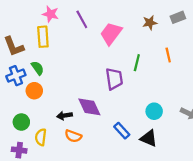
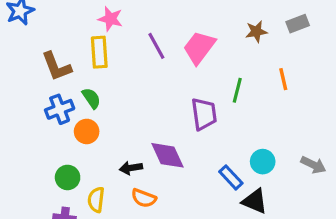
purple line: (82, 19) -> (156, 46), moved
blue rectangle: (122, 131) -> (231, 177), moved

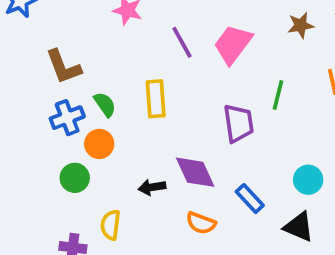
yellow rectangle: (99, 52) -> (156, 99), moved
green circle: (68, 177) -> (75, 178), moved
blue rectangle: (231, 177) -> (250, 199), moved
orange semicircle: (144, 198) -> (201, 223), moved

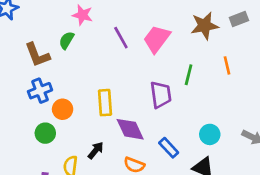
brown star: (301, 25) -> (204, 26), size x1.5
yellow rectangle: (156, 99) -> (105, 103), moved
green semicircle: (105, 104) -> (67, 40), moved, turned -114
black arrow: (152, 187) -> (96, 150), moved, turned 138

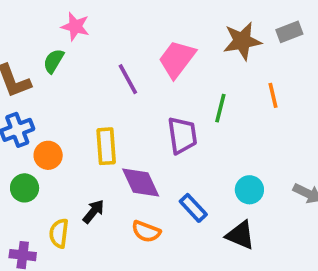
purple line: (121, 38) -> (128, 79), moved

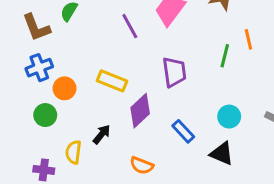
green line: (220, 108) -> (225, 56), moved
yellow rectangle: (106, 146) -> (112, 81), turned -64
purple diamond: (141, 183) -> (140, 111), turned 72
orange semicircle: (146, 231) -> (142, 165), moved

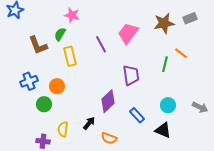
orange line: (248, 39) -> (181, 53), turned -40
blue cross: (39, 68) -> (29, 81), moved
yellow rectangle: (112, 81) -> (70, 56), moved, turned 54
black arrow: (102, 134) -> (89, 123), moved

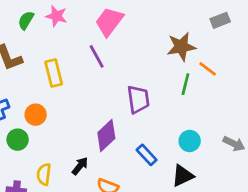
brown star: (164, 23) -> (181, 47), moved
pink trapezoid: (128, 33) -> (109, 22), moved
green semicircle: (60, 34) -> (26, 20), moved
black triangle: (163, 130) -> (183, 176), turned -48

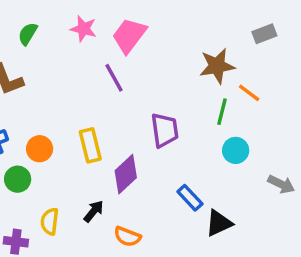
pink star: (56, 16) -> (83, 29), moved
yellow rectangle: (54, 73) -> (90, 145), moved
cyan circle: (190, 141) -> (236, 150), moved
blue rectangle: (147, 155) -> (190, 198), moved

